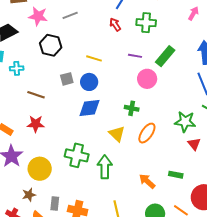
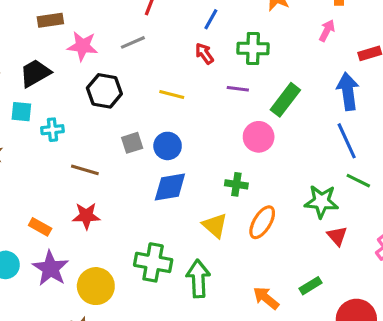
purple line: (135, 56) -> (238, 89), moved
yellow line: (94, 58) -> (172, 94), moved
green rectangle: (176, 175) -> (311, 286), turned -40

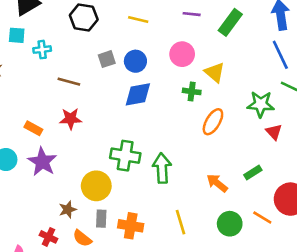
pink circle: (259, 137) -> (182, 54), moved
yellow triangle: (215, 225) -> (215, 72), moved
yellow circle: (96, 286) -> (96, 186), moved

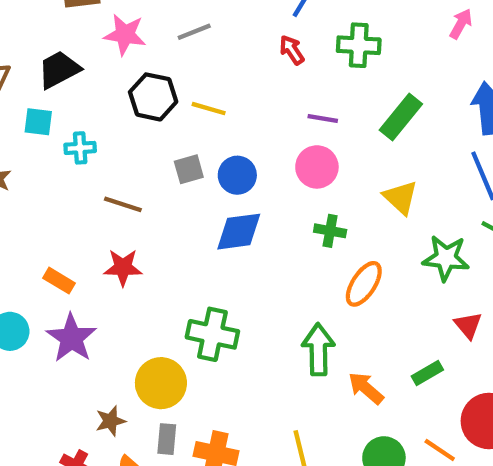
purple line: (192, 14) -> (323, 119), moved
yellow line: (138, 20) -> (209, 109), moved
yellow triangle: (215, 72) -> (401, 197), moved
red triangle: (274, 132) -> (468, 325), moved
green arrow: (162, 168) -> (318, 349), moved

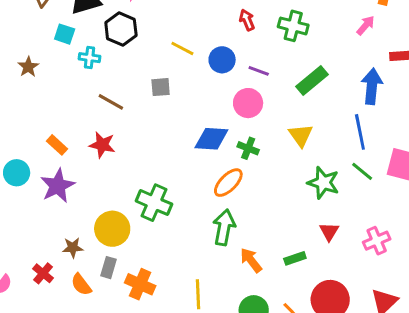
black hexagon: (153, 97) -> (121, 29), moved
blue circle: (237, 175) -> (222, 60), moved
blue diamond: (239, 232) -> (211, 139), moved
orange ellipse: (364, 284) -> (228, 183), moved

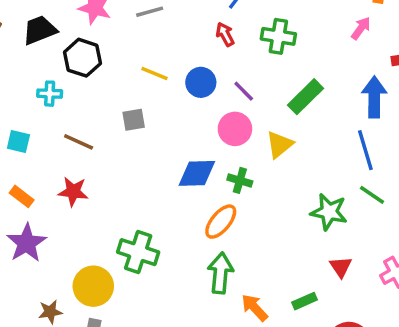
cyan square: (65, 34) -> (18, 142), moved
purple line: (259, 71) -> (244, 91), turned 30
yellow triangle: (301, 135) -> (280, 145), moved, turned 32

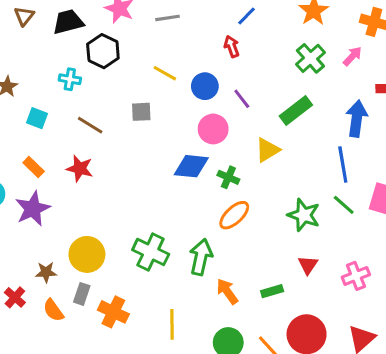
green cross: (278, 36) -> (310, 58), moved, turned 32
pink circle: (235, 129) -> (213, 129), moved
orange ellipse: (221, 222) -> (234, 215), moved
green cross: (138, 252) -> (151, 252), moved

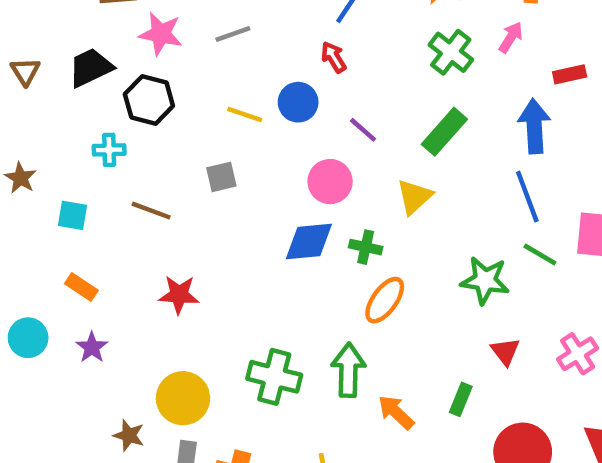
blue circle: (205, 86) -> (298, 102), moved
red star: (80, 169) -> (179, 295), moved
purple star: (33, 209) -> (92, 347), size x0.6
brown star: (46, 272) -> (129, 435), turned 30
green rectangle: (272, 291) -> (461, 399), turned -40

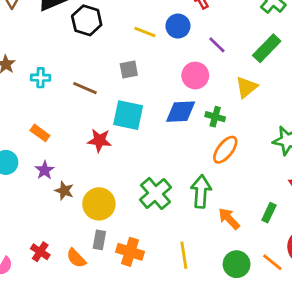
cyan cross: (109, 150) -> (41, 78), moved
cyan square: (72, 215) -> (128, 115), moved, size x1.6
green cross: (274, 377) -> (155, 193), turned 32
brown star: (129, 435) -> (64, 191), moved

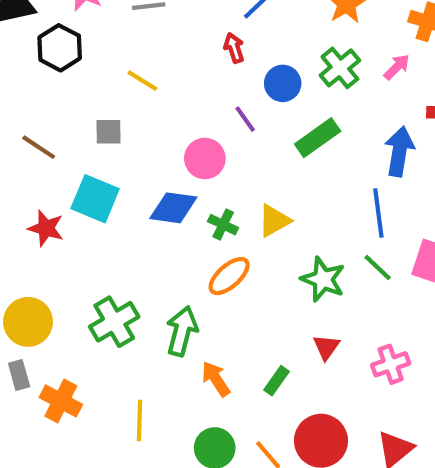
blue circle: (178, 26) -> (283, 83), moved
yellow triangle: (246, 87) -> (274, 221), moved
gray rectangle: (99, 240) -> (19, 375), turned -36

